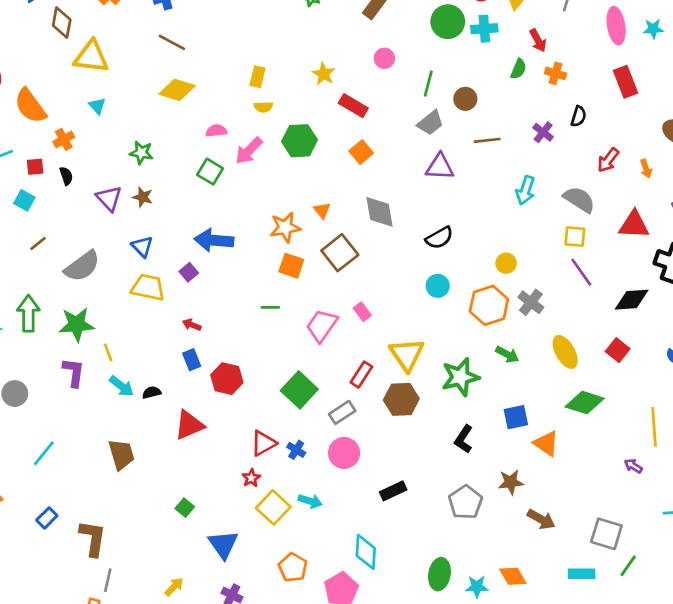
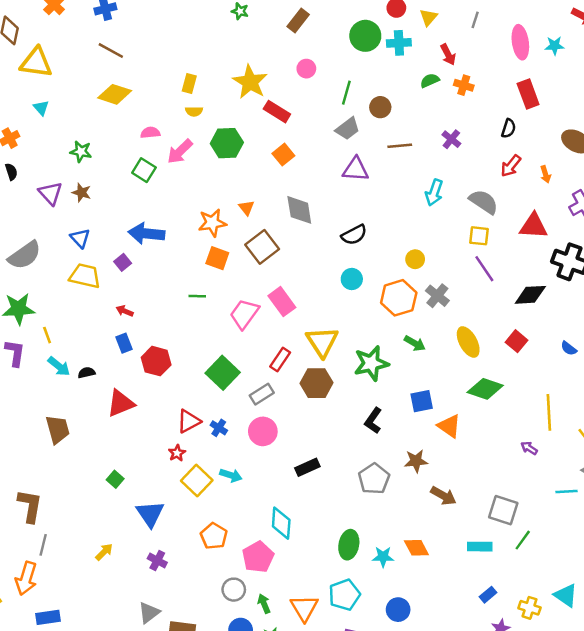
green semicircle: (518, 69) -> (430, 81), turned -138
yellow star: (324, 74) -> (250, 82), size x1.6
black semicircle: (578, 116) -> (509, 128), moved
pink rectangle: (362, 312) -> (282, 302), size x1.6

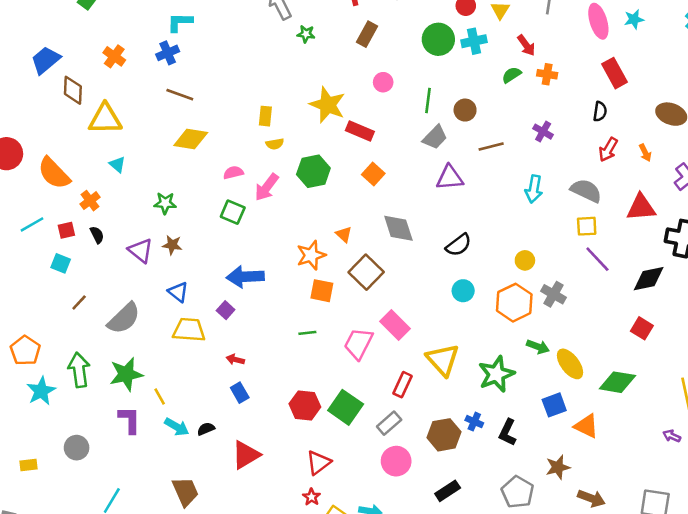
yellow ellipse: (468, 342) -> (570, 364), moved
red hexagon: (156, 361) -> (305, 405), moved
brown hexagon: (316, 383) -> (444, 435), moved
blue cross: (219, 428) -> (474, 422), moved

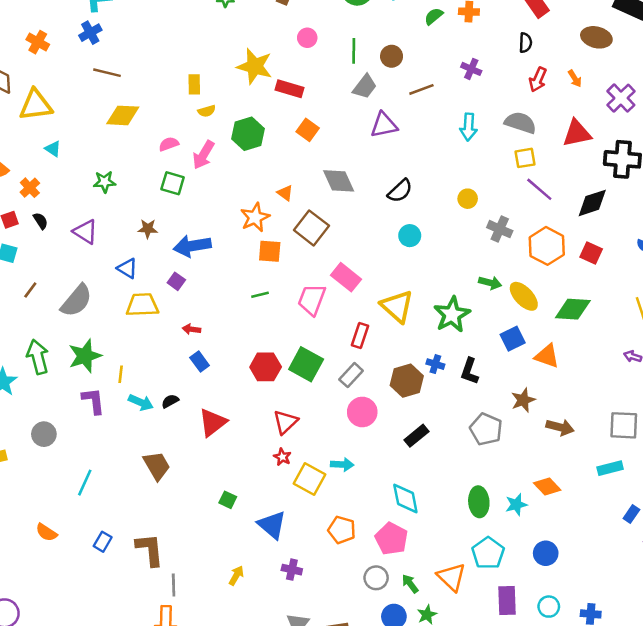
brown star: (172, 245) -> (148, 229), moved
orange hexagon: (514, 303) -> (547, 246), moved
yellow line: (160, 397) -> (121, 374), turned 42

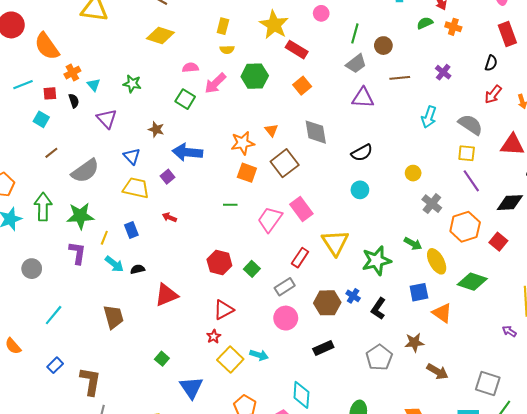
cyan triangle: (53, 149) -> (94, 85), moved
blue rectangle: (200, 361) -> (131, 230), moved
green square: (306, 364) -> (252, 269), size x0.6

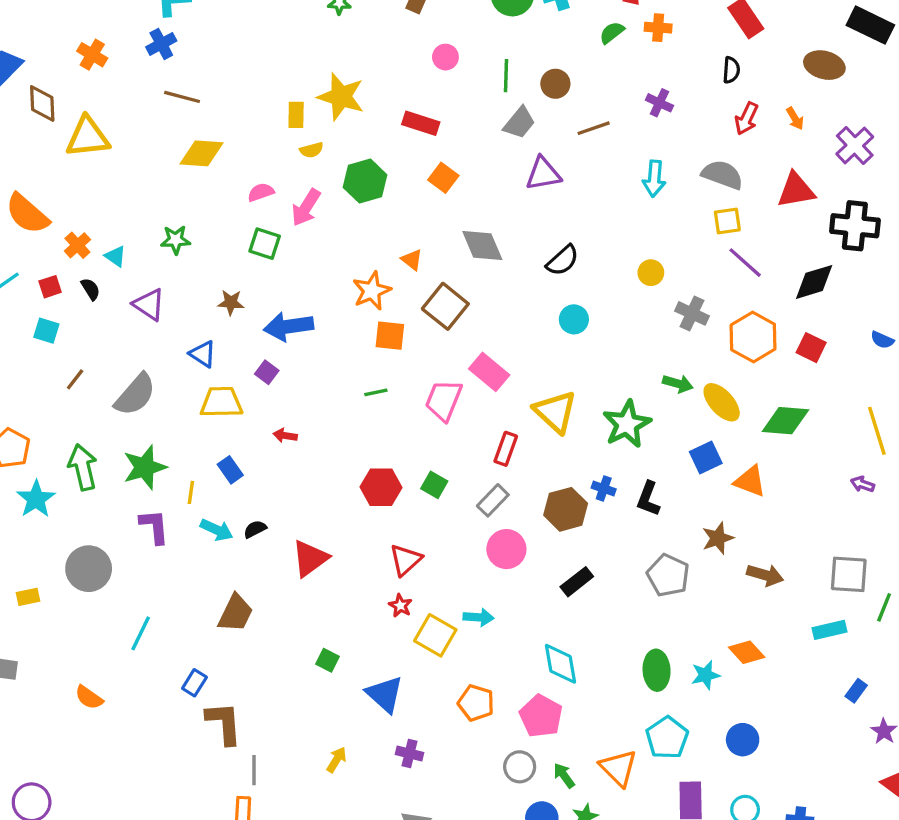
yellow star: (274, 25) -> (341, 97), moved
gray circle: (32, 269) -> (89, 569), size x1.4
brown trapezoid: (114, 317) -> (236, 613), turned 55
blue rectangle: (55, 365) -> (194, 683), moved

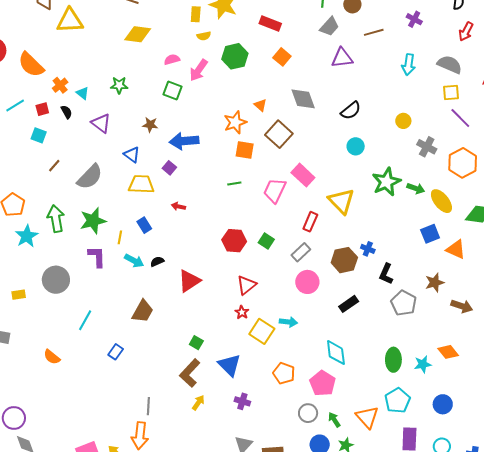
green star: (627, 424) -> (386, 182), moved
black L-shape: (648, 499) -> (386, 274), moved
brown L-shape: (224, 723) -> (190, 373), moved, turned -136

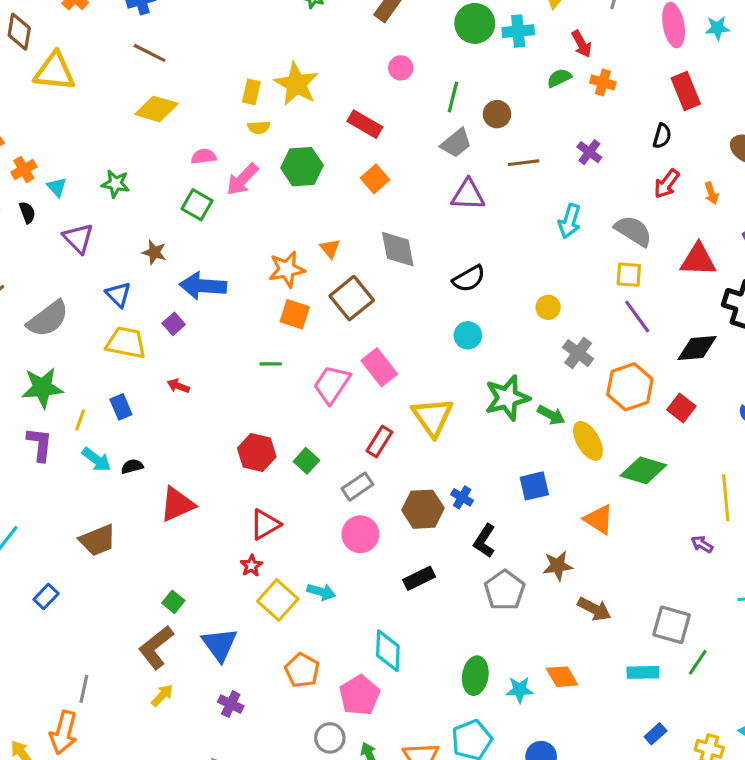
blue square: (430, 234) -> (534, 486), moved
brown trapezoid: (143, 311) -> (98, 540), turned 30

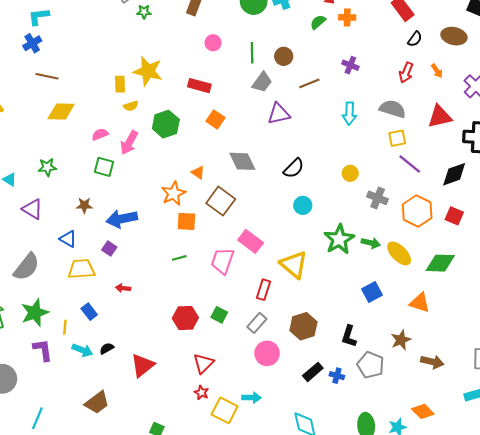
black semicircle: (662, 136) -> (415, 39), moved, turned 35
blue cross: (462, 497) -> (337, 376), moved

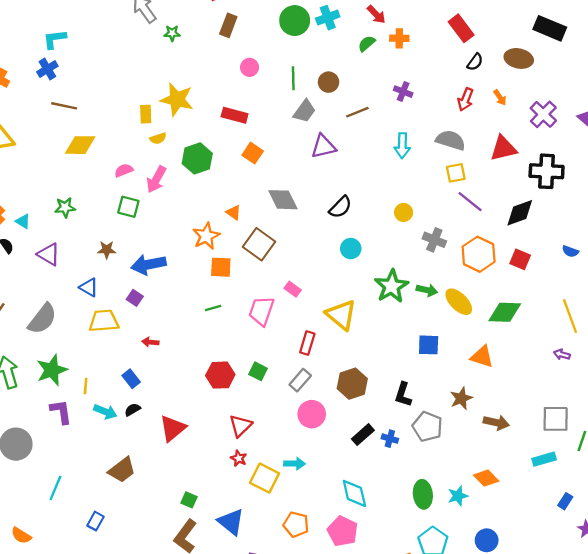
pink rectangle: (251, 241) -> (293, 289), size x0.6
blue square: (372, 292) -> (429, 345), turned 30
blue rectangle: (89, 312) -> (131, 379), moved

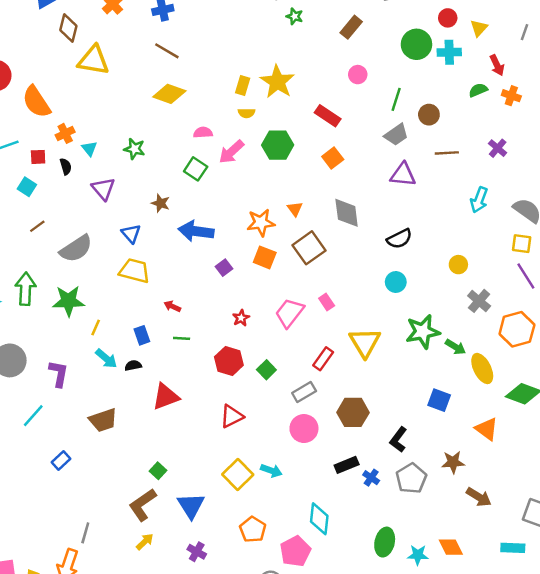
purple square: (135, 298) -> (224, 268), moved
green line: (213, 308) -> (182, 338), moved
purple L-shape: (61, 412) -> (59, 374), moved
red star: (239, 458) -> (241, 318), moved

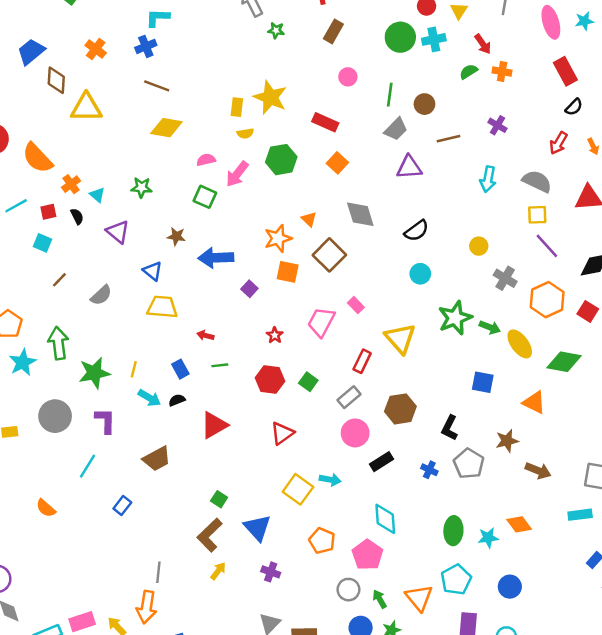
gray semicircle: (76, 249) -> (101, 295), size x0.7
green star: (68, 301) -> (94, 373), moved
black rectangle: (347, 465) -> (381, 462), moved

